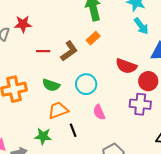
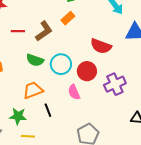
red circle: (148, 81) -> (87, 71), moved
green semicircle: (51, 85) -> (35, 60), moved
purple cross: (140, 104) -> (115, 84), turned -30

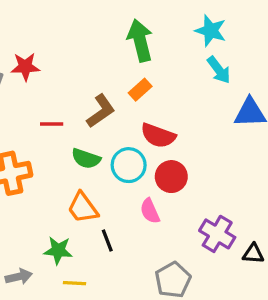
red line: (18, 31) -> (52, 124), moved
red semicircle: (101, 46) -> (158, 136), moved
purple cross: (115, 84) -> (217, 234), moved, turned -35
orange trapezoid: (33, 90) -> (83, 208), turned -105

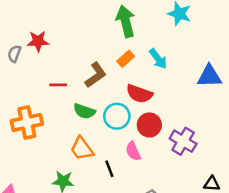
cyan arrow: (219, 70) -> (158, 59), moved
purple cross: (217, 234) -> (183, 141), moved
black line: (107, 241) -> (109, 169), moved

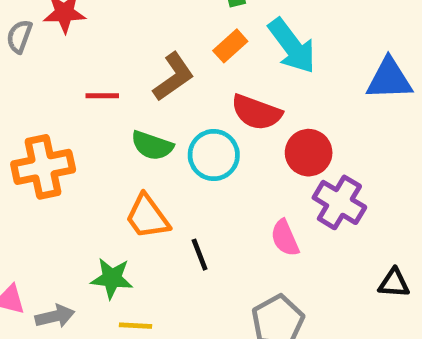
cyan arrow: (158, 59) -> (292, 46), size x1.4
red circle: (149, 125) -> (309, 153), moved
pink semicircle: (133, 151) -> (285, 238), moved

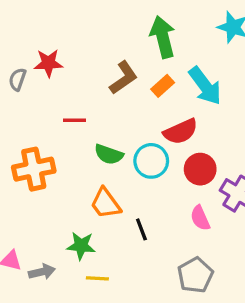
brown L-shape: (173, 77) -> (123, 78), moved
red semicircle: (256, 112) -> (181, 132), turned -44
red circle: (309, 153) -> (200, 169), moved

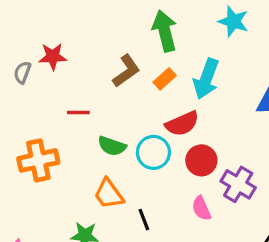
cyan arrow: (205, 86) -> (206, 79), turned 57

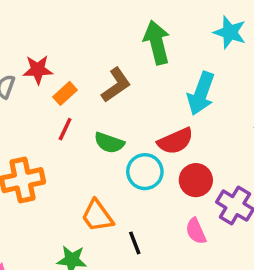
orange rectangle: (165, 79) -> (65, 93), moved
red line: (78, 112) -> (65, 129), turned -65
green semicircle: (112, 146) -> (109, 143), moved

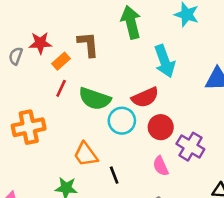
brown L-shape: (116, 85) -> (88, 44), moved, turned -60
cyan arrow: (201, 93) -> (165, 61), turned -40
green semicircle: (109, 143) -> (95, 99), size x1.4

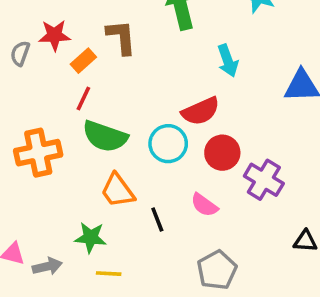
cyan arrow: (165, 61) -> (228, 61), size x0.7
green semicircle: (95, 99) -> (105, 136), moved
pink semicircle: (161, 166) -> (204, 205), moved, turned -30

